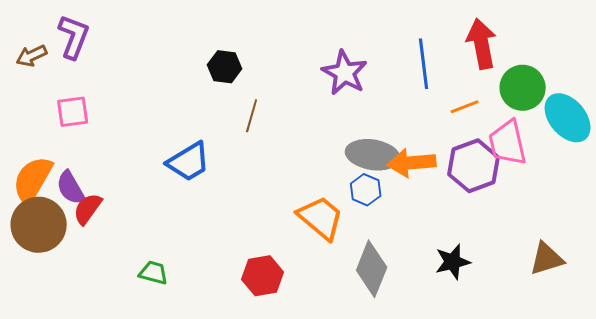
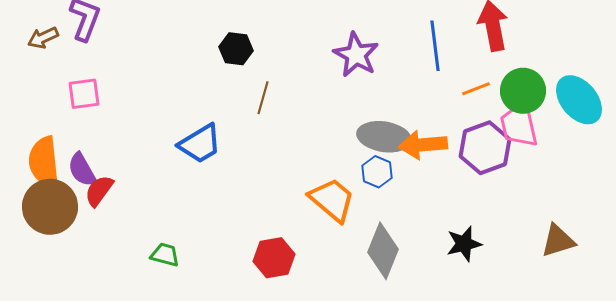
green circle: (523, 88) -> (523, 91), moved
orange semicircle: (33, 180) -> (44, 162), turned -36

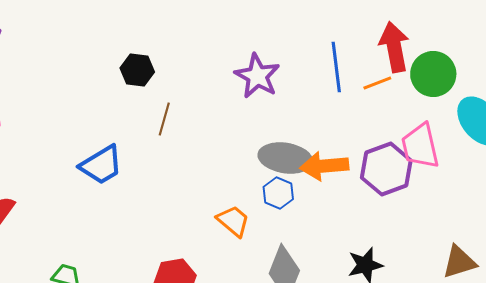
orange line: (476, 89) -> (377, 83), moved
green circle: (523, 91) -> (433, 74), moved
orange trapezoid: (332, 200) -> (233, 221), size x0.7

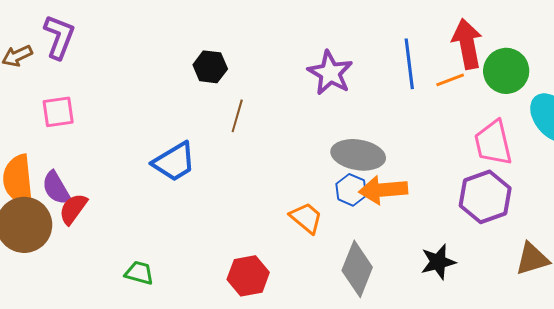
orange arrow: (324, 166) -> (383, 190), moved
purple hexagon: (386, 169) -> (485, 197), moved

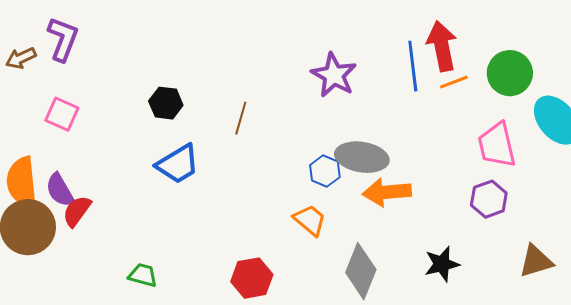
red arrow: (467, 44) -> (442, 46), moved
black hexagon: (210, 67) -> (166, 103), moved
pink square: (58, 112) -> (62, 114), turned 32
blue hexagon: (351, 190) -> (325, 171), moved
purple hexagon: (485, 197) -> (489, 199), size x0.7

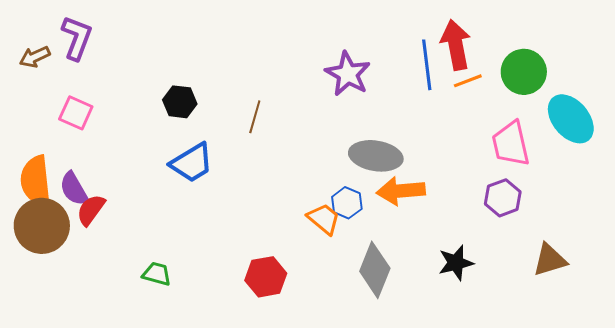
blue hexagon: (325, 171) -> (347, 203), moved

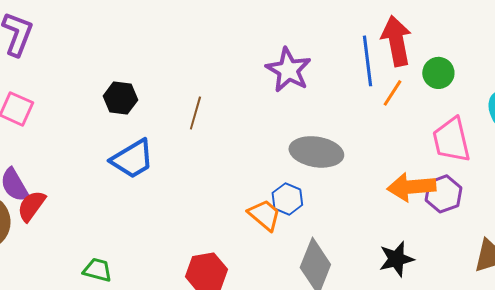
green circle: (524, 72) -> (438, 73), moved, size x0.7
orange line: (468, 81) -> (392, 93), moved, turned -36
orange arrow: (401, 191) -> (411, 187), moved

